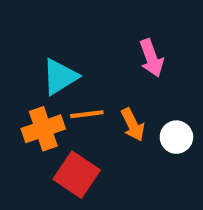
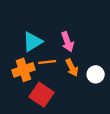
pink arrow: (151, 58) -> (67, 42), moved

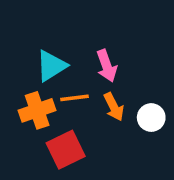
red square: (41, 95) -> (66, 150), turned 30

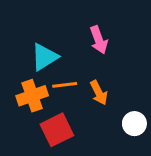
pink arrow: (107, 66) -> (99, 40), moved
white circle: (151, 118) -> (134, 124), moved

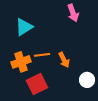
pink arrow: (99, 40) -> (73, 13), moved
cyan triangle: (44, 57) -> (24, 27), moved

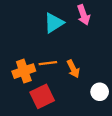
cyan triangle: (24, 27) -> (54, 23), moved

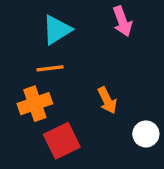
cyan triangle: (54, 23) -> (57, 30), moved
orange line: (48, 63) -> (50, 68), moved

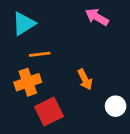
pink arrow: (122, 21) -> (97, 17), turned 140
cyan triangle: (57, 30) -> (24, 24), moved

